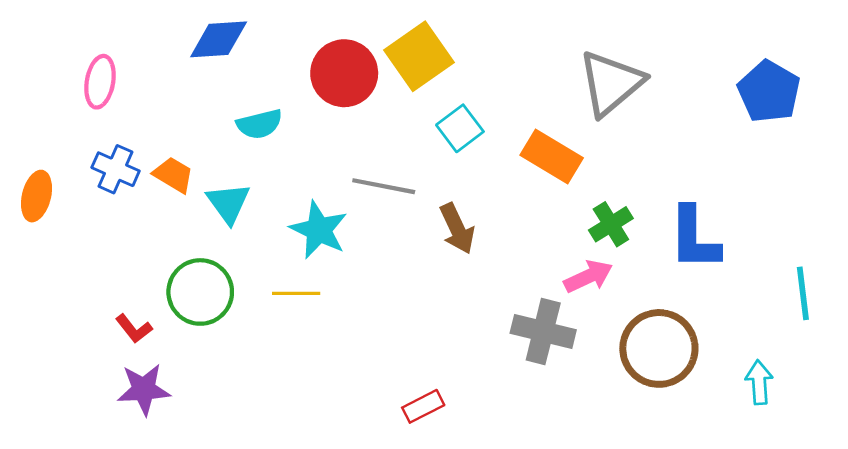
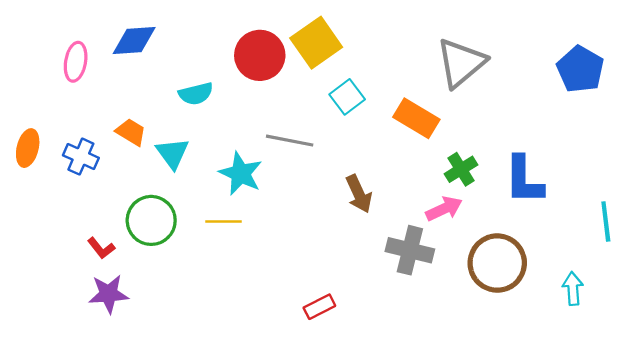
blue diamond: (219, 39) -> (134, 40), moved
blue cross: (116, 169) -> (81, 157), moved
brown arrow: (457, 228) -> (359, 194), moved

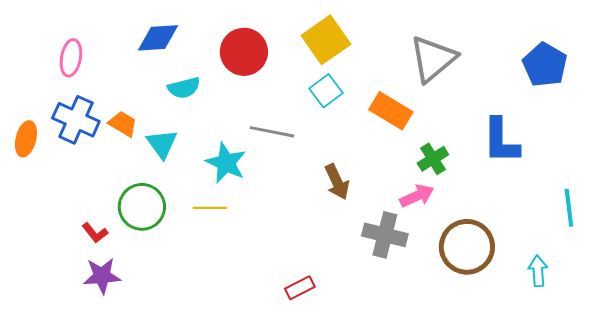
blue diamond: (134, 40) -> (158, 38), moved
yellow square: (316, 43) -> (326, 40), moved
blue cross: (81, 157) -> (76, 120), moved, size x1.4
blue L-shape: (524, 180) -> (501, 141), moved

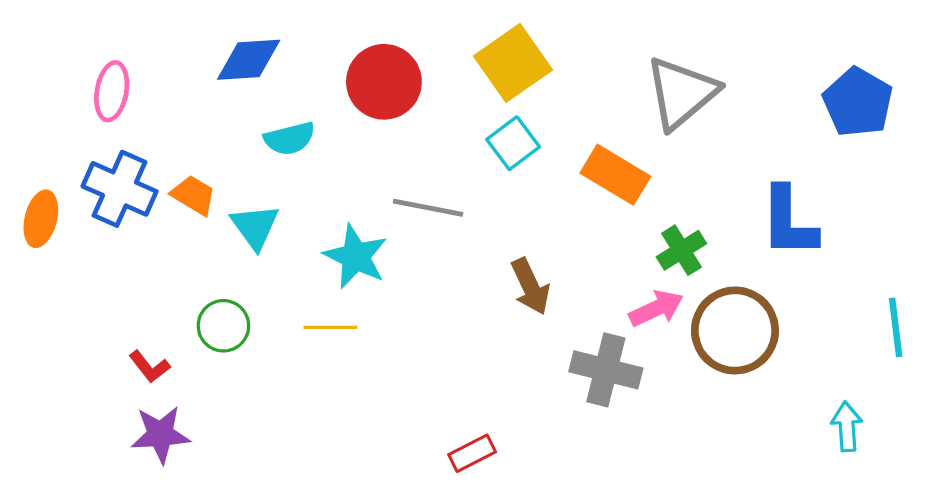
green circle: (142, 207) -> (223, 326), size x0.7
brown circle: (467, 247) -> (735, 330), moved

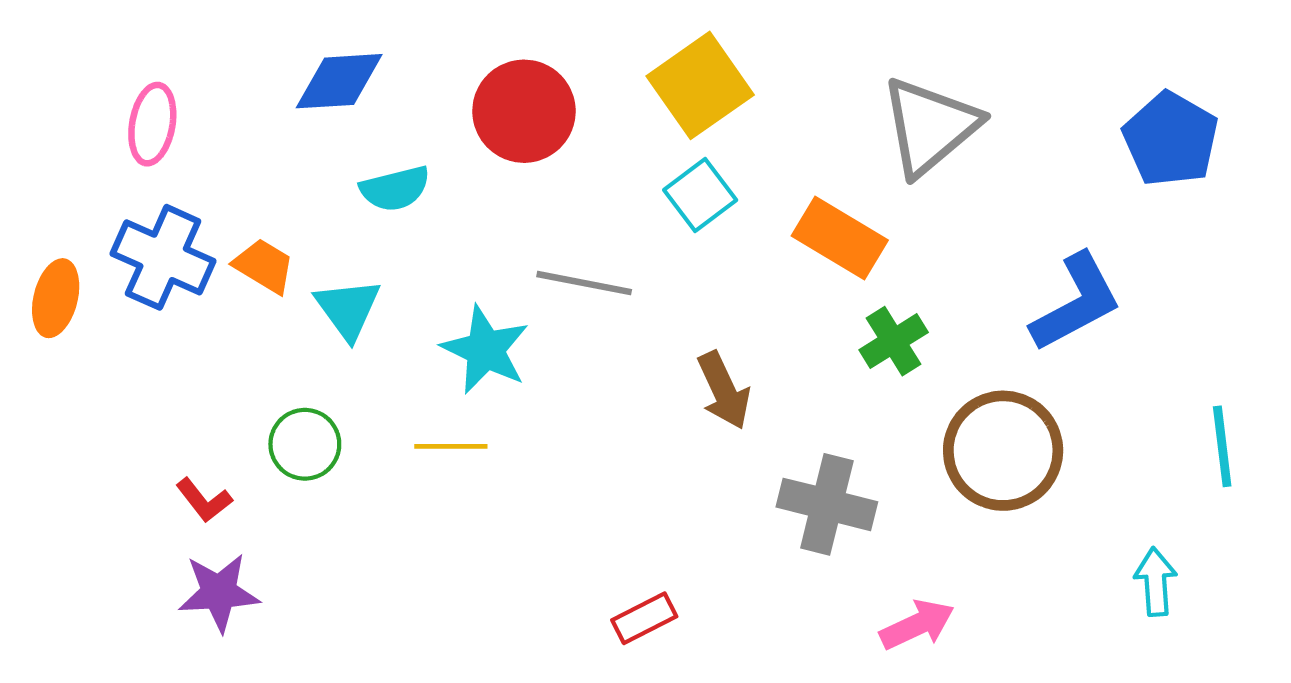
blue L-shape: (788, 222) -> (1076, 302), turned -118
green cross: (681, 250) -> (894, 341), moved
pink arrow: (656, 308) -> (917, 625), moved

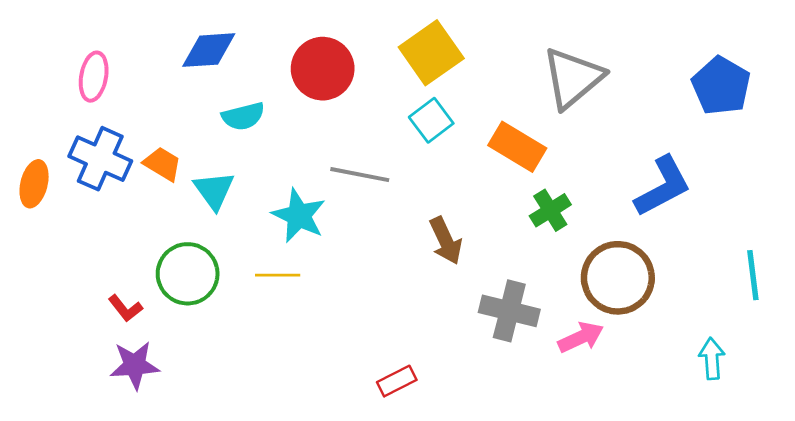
green circle: (305, 444) -> (188, 274), size x1.4
pink arrow: (917, 625) -> (581, 337), moved

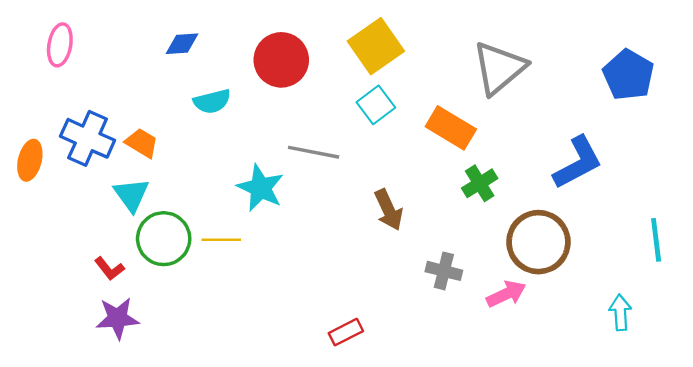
blue diamond: (209, 50) -> (182, 44), size x0.7
pink ellipse: (94, 77) -> (60, 45), moved
cyan triangle: (214, 190) -> (131, 195), moved
yellow line: (278, 275) -> (221, 240), moved
gray cross: (509, 311) -> (444, 271), size x0.7

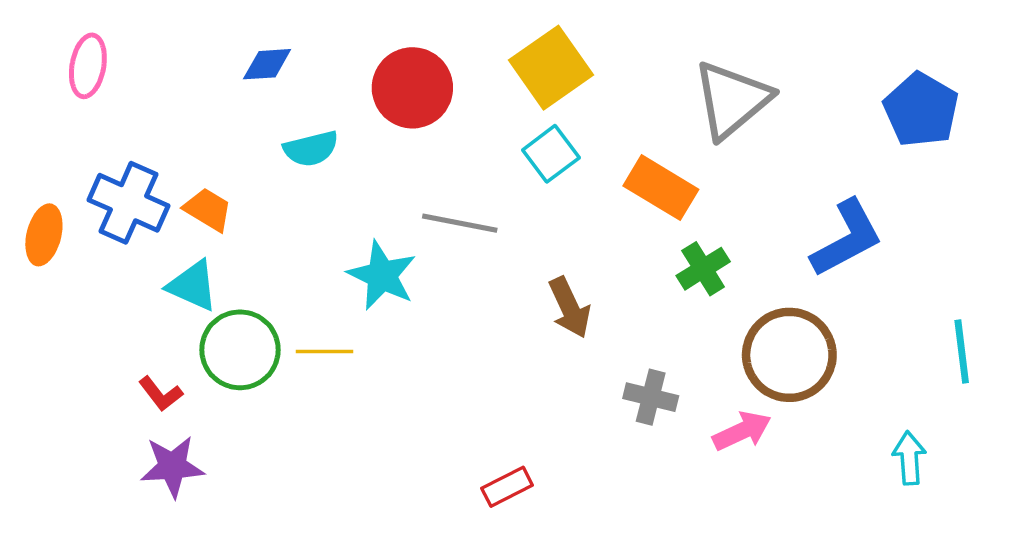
cyan triangle: (131, 195) -> (193, 286), turned -30

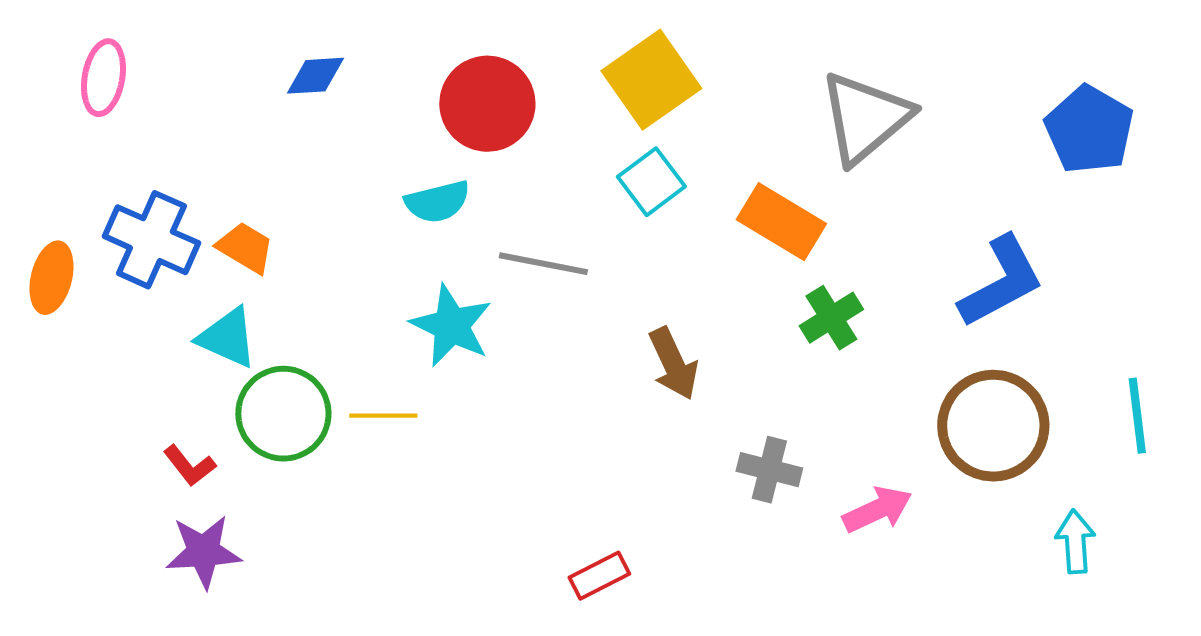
cyan semicircle: (311, 149) -> (437, 202), moved
brown circle: (789, 355) -> (993, 426), moved

